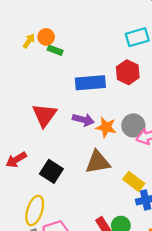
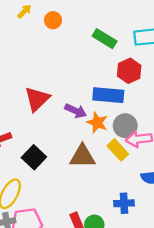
yellow arrow: (29, 41) -> (24, 11), moved
green rectangle: (55, 50) -> (105, 39), moved, size x1.5
blue rectangle: (90, 83) -> (108, 95), moved
yellow rectangle: (134, 181) -> (118, 150), moved

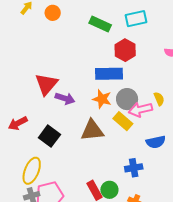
purple arrow: (76, 111) -> (65, 98), moved

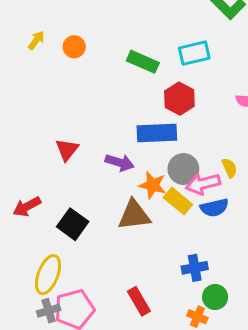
red triangle: (46, 84) -> (67, 150), size x0.7
purple arrow: (65, 98) -> (120, 162), moved
orange star: (102, 99) -> (153, 185), moved
blue semicircle: (156, 142) -> (214, 208), moved
green circle: (109, 190) -> (215, 297), moved

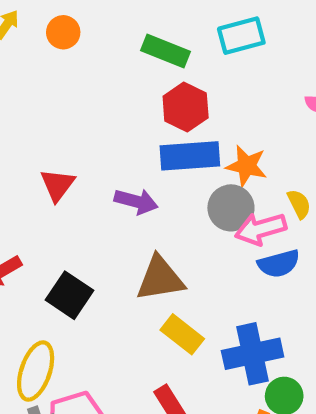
red hexagon: (179, 99) -> (186, 107), moved
orange star: (153, 185) -> (246, 166), moved
yellow rectangle: (178, 201) -> (182, 334), moved
blue cross: (195, 268) -> (253, 354), size x1.5

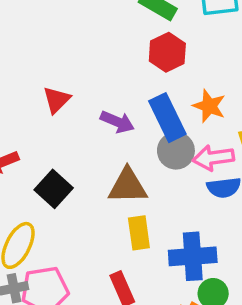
blue rectangle: (190, 156) -> (167, 118), moved, turned 60
gray circle: (231, 208) -> (176, 151), moved
yellow rectangle: (182, 334) -> (139, 233), turned 36

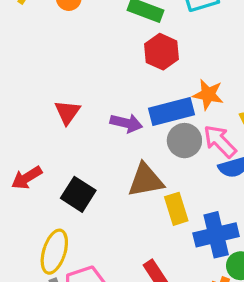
blue rectangle: (167, 118) -> (172, 112), turned -69
pink arrow: (213, 158) -> (220, 141), turned 63
yellow rectangle: (139, 233) -> (176, 209), moved

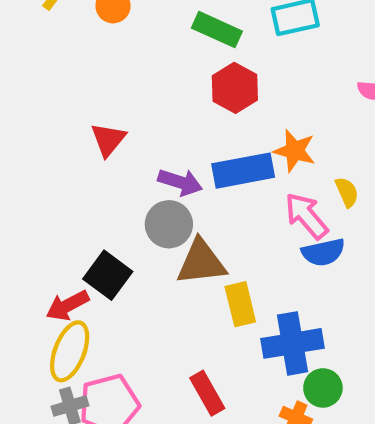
red triangle: (67, 112) -> (108, 139), moved
gray circle: (184, 141) -> (169, 224), moved
red arrow: (27, 178) -> (68, 305), moved

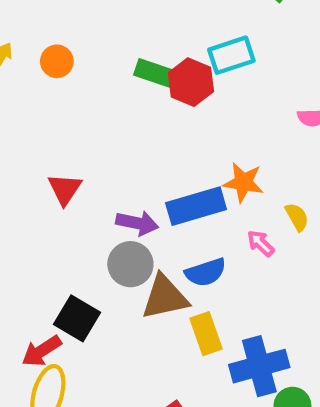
red hexagon: (235, 88) -> (191, 82), moved
pink arrow: (306, 216) -> (261, 243), size x0.6
blue semicircle: (323, 252) -> (206, 272), moved

